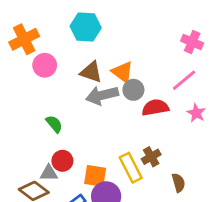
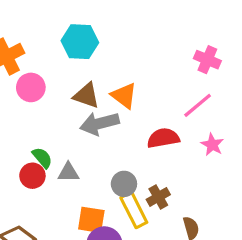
gray circle: (133, 90) -> (124, 184), moved
red circle: (62, 161) -> (32, 176), moved
gray triangle: (49, 173) -> (68, 172), moved

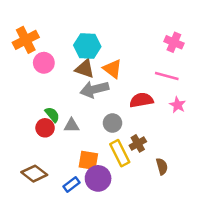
cyan hexagon: (80, 42) -> (87, 46), moved
pink line: (198, 105) -> (167, 76), turned 55
gray circle: (124, 184) -> (112, 123), moved

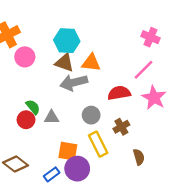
orange triangle: (112, 69) -> (91, 63), turned -30
pink line: (167, 76) -> (143, 70), turned -60
pink star: (178, 105) -> (154, 98), size x1.5
brown cross: (138, 143) -> (121, 127), moved

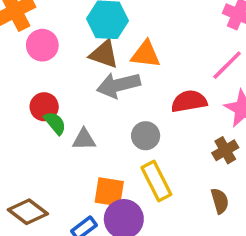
red circle: (26, 120) -> (44, 107), moved
brown cross: (121, 127) -> (225, 150), moved

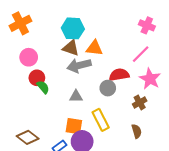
pink circle: (42, 45) -> (29, 57), moved
gray circle: (146, 136) -> (108, 88), moved
gray triangle: (84, 139) -> (76, 96), moved

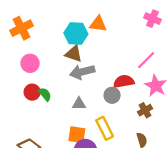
pink cross: (147, 25) -> (152, 19), moved
orange triangle: (94, 48) -> (98, 24), moved
red circle: (37, 78) -> (32, 92), moved

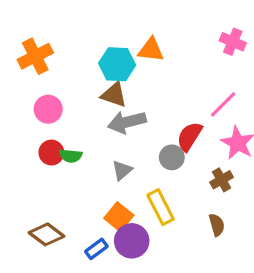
red semicircle: (124, 81) -> (189, 136), turned -48
green semicircle: (45, 94) -> (71, 156), turned 136
gray triangle: (79, 104) -> (122, 170), turned -40
orange square: (77, 135) -> (119, 217), turned 30

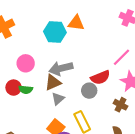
brown triangle: (114, 95) -> (53, 82), moved, turned -42
pink circle: (48, 109) -> (26, 63), moved
red semicircle: (189, 136) -> (100, 77), turned -144
brown cross: (222, 180) -> (120, 105), turned -32

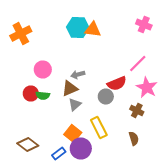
cyan hexagon: (55, 32) -> (78, 28), moved
gray arrow: (61, 68) -> (78, 74), size x0.6

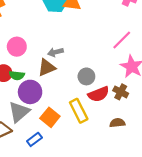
red semicircle: (117, 84) -> (99, 94), moved
gray triangle: (75, 104) -> (19, 112), moved, size x1.5
brown semicircle: (134, 138) -> (117, 123), turned -80
purple circle: (81, 148) -> (30, 92), moved

